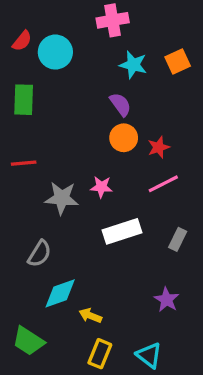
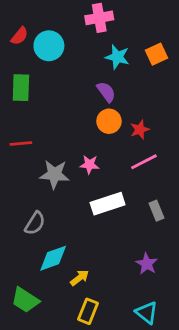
gray rectangle: (178, 239) -> (157, 211), turned -48
yellow arrow: (90, 316) -> (80, 278), turned 120
cyan triangle: (149, 355) -> (147, 313), moved

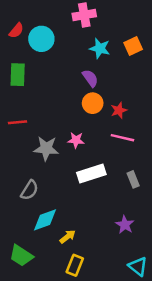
pink line: (144, 162) -> (122, 138), turned 40
cyan triangle: (147, 313) -> (138, 266), moved

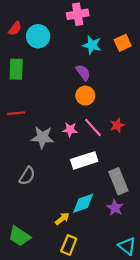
red star: (119, 110) -> (117, 125), moved
pink line: (122, 138) -> (93, 127), moved, turned 35
gray rectangle: (133, 179) -> (118, 181), moved, size x1.6
cyan diamond: (45, 220) -> (83, 203), moved

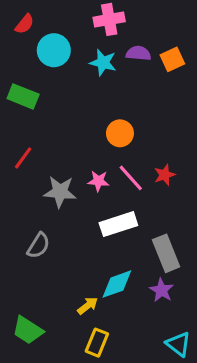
red semicircle: (15, 29) -> (25, 24), moved
cyan star: (92, 45) -> (103, 63), moved
green rectangle: (16, 69) -> (23, 96), turned -70
purple semicircle: (83, 73) -> (138, 53), moved, turned -49
red line: (16, 113) -> (23, 158), turned -49

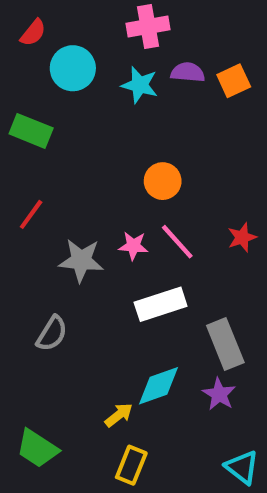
red star: (165, 175) -> (242, 237), moved

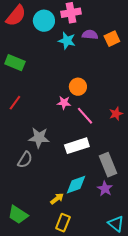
red semicircle: (33, 33) -> (16, 16), size x1.6
cyan circle: (73, 68) -> (44, 21), moved
pink star: (133, 246) -> (64, 103), moved
gray star: (81, 260) -> (39, 138), moved

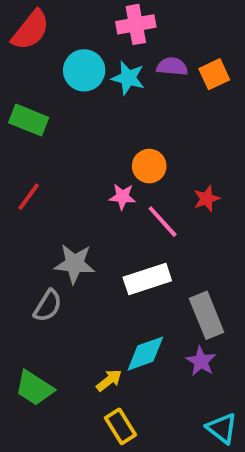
cyan circle: (44, 21) -> (84, 70), moved
red star: (116, 114) -> (207, 199), moved
green trapezoid: (18, 215) -> (34, 388), moved
yellow rectangle: (63, 223) -> (120, 426), turned -54

